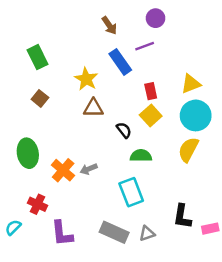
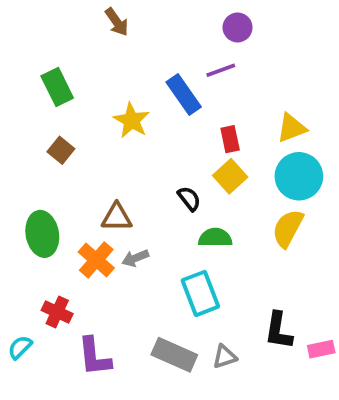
brown arrow: (109, 25) -> (117, 22), moved
brown triangle: (93, 108) -> (117, 217), moved

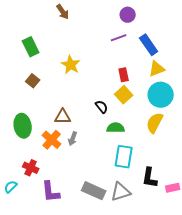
blue rectangle: (184, 94) -> (149, 45), moved
gray arrow: (135, 258) -> (73, 139), turned -48
cyan rectangle: (200, 293) -> (124, 157), moved, turned 30
gray triangle: (225, 357) -> (121, 192), size x1.5

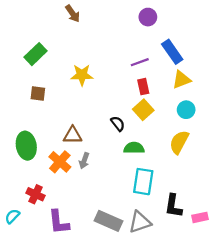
purple line: (119, 38) -> (140, 62), moved
green rectangle: (31, 47) -> (36, 54), turned 72
yellow star: (71, 65) -> (82, 75), turned -30
brown square: (33, 81) -> (38, 93), turned -32
cyan circle: (161, 95) -> (186, 110), size x0.6

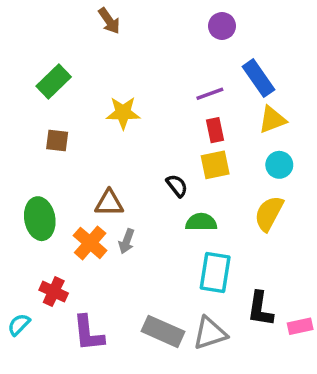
yellow square: (143, 110) -> (215, 165), turned 30

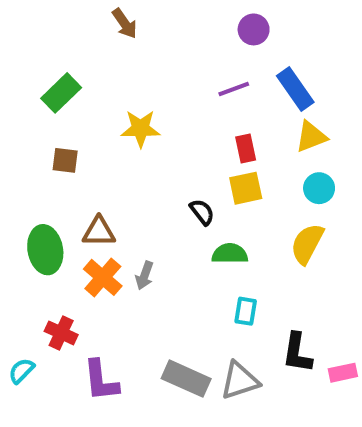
purple line: (210, 94) -> (234, 89), moved
brown triangle: (109, 203) -> (99, 232), moved
cyan rectangle: (215, 272) -> (246, 311), size x0.6

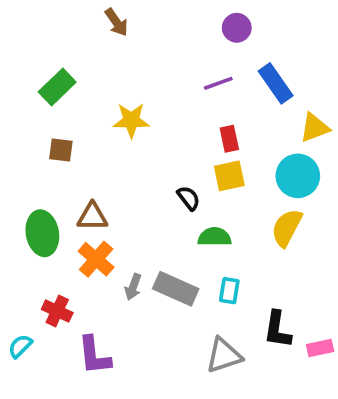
yellow triangle: (311, 137) -> (314, 128), moved
cyan circle: (319, 188) -> (298, 176), size x1.5
gray arrow: (144, 275) -> (133, 287), moved
gray rectangle: (186, 379) -> (176, 289), moved

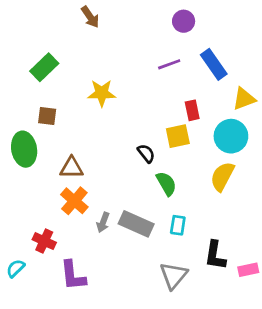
red rectangle: (229, 139) -> (192, 110), moved
green ellipse: (42, 233) -> (24, 149), moved
green semicircle: (215, 237) -> (166, 184), turned 60
gray triangle: (224, 355) -> (174, 276), turned -32

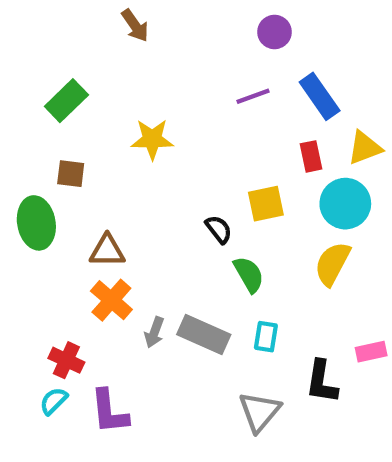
red rectangle: (192, 110) -> (311, 156), moved
cyan semicircle: (15, 268) -> (54, 401), moved
pink rectangle: (248, 270) -> (371, 352), moved

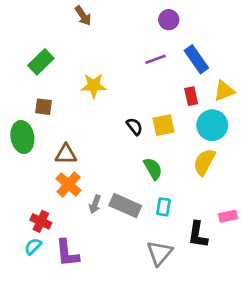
black semicircle: (219, 229) -> (134, 126), moved

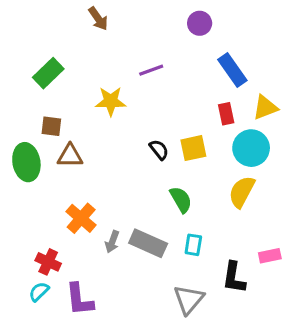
purple line: (156, 59) -> (151, 70), moved
brown triangle: (66, 154) -> (70, 156), moved

